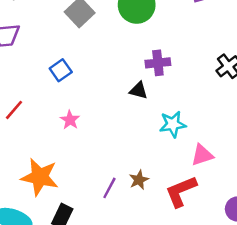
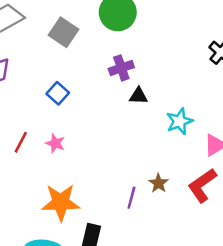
purple cross: (158, 63) -> (121, 68), moved
pink star: (70, 120) -> (55, 143), moved

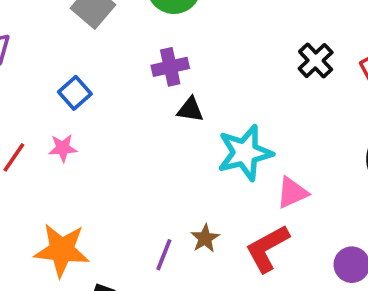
cyan star: (179, 121) -> (245, 153), size x1.4
pink star: (55, 143) -> (63, 148), moved, turned -30

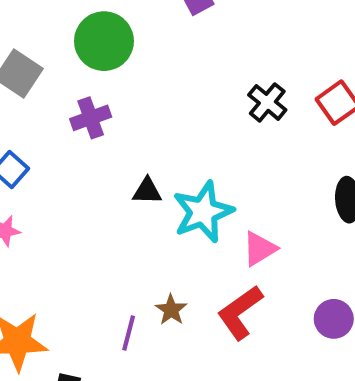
purple cross: (170, 67) -> (91, 118), moved
black triangle: (190, 110) -> (147, 191), moved

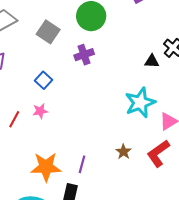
black triangle: (147, 191) -> (152, 61), moved
purple line: (129, 333) -> (82, 164), moved

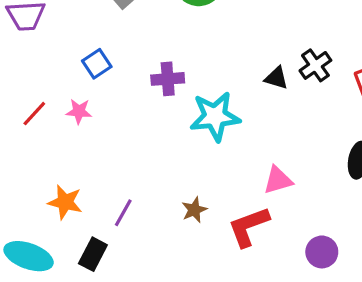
purple cross: (84, 55) -> (168, 79), moved
cyan star: (140, 103) -> (215, 116), moved
orange star: (46, 167) -> (65, 202), size x0.7

